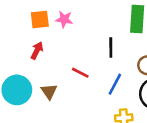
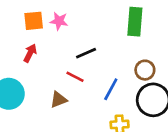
black line: (111, 47) -> (86, 53), moved, turned 66
brown triangle: (49, 91) -> (59, 100), moved, turned 42

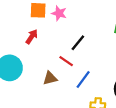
black line: (86, 53) -> (78, 43), turned -35
blue line: (111, 89) -> (83, 79), moved

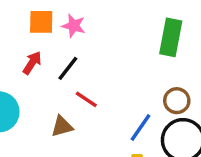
black line: (78, 43) -> (68, 68), moved
blue line: (83, 79) -> (141, 127), moved

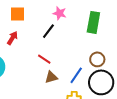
pink star: (74, 26) -> (60, 13), moved
black line: (68, 68) -> (48, 31), moved
brown triangle: (62, 126) -> (51, 77), moved

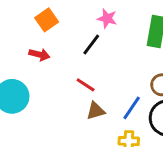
orange square: (18, 14) -> (47, 20), turned -35
red arrow: (12, 38) -> (39, 55), turned 72

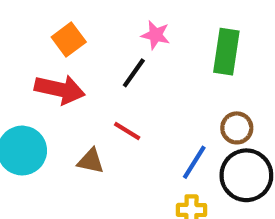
red arrow: (39, 55) -> (60, 89), size x1.6
brown triangle: (96, 111) -> (91, 161), moved, turned 30

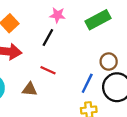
green rectangle: (226, 52) -> (98, 20), turned 60

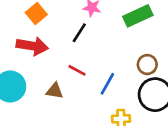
blue line: (87, 83) -> (107, 84), moved

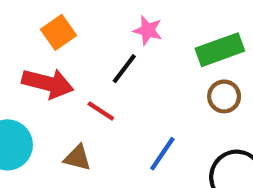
brown circle: (147, 65) -> (224, 96), moved
red line: (77, 70) -> (101, 111), moved

